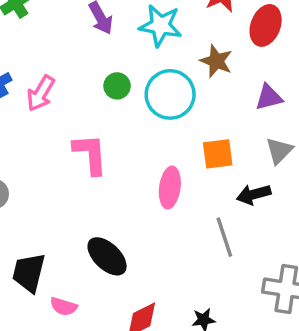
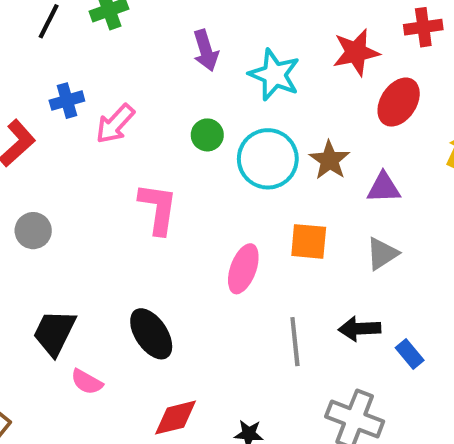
brown star: (216, 61) -> (330, 160), moved
black arrow: (254, 194) -> (360, 329), moved

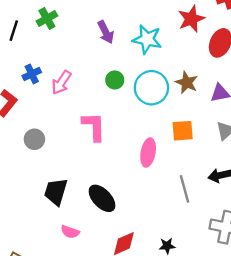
gray circle: (33, 231) -> (34, 139), moved
black trapezoid: (54, 333) -> (56, 192), moved

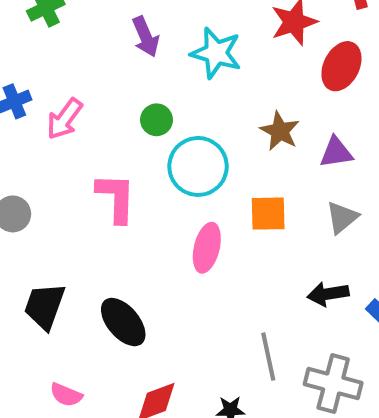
cyan circle: (151, 88) -> (198, 166), moved
gray line: (184, 189) -> (268, 357), moved
pink semicircle: (70, 232) -> (66, 395), moved

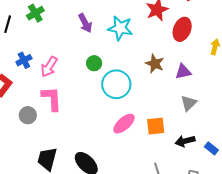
pink L-shape: (116, 198) -> (52, 99), moved
orange square: (268, 214) -> (156, 126), moved
pink ellipse: (207, 248) -> (124, 124), turned 40

